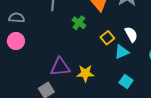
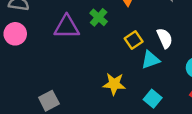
purple triangle: (60, 67) -> (67, 27), moved
yellow star: (85, 73) -> (114, 84), moved

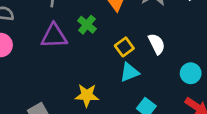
cyan triangle: (150, 60) -> (129, 72), moved
yellow star: (114, 84) -> (87, 95), moved

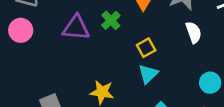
white semicircle: (157, 44) -> (194, 32), moved
cyan triangle: (129, 72) -> (148, 74), turned -30

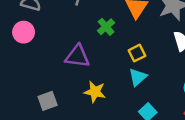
purple triangle: (76, 28) -> (77, 56), moved

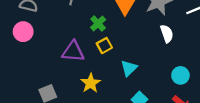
yellow square: (137, 53) -> (104, 46), moved
yellow star: (95, 92) -> (91, 83), turned 30

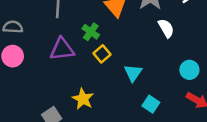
purple triangle: (73, 52) -> (62, 49), moved
yellow star: (91, 83) -> (83, 99), moved

